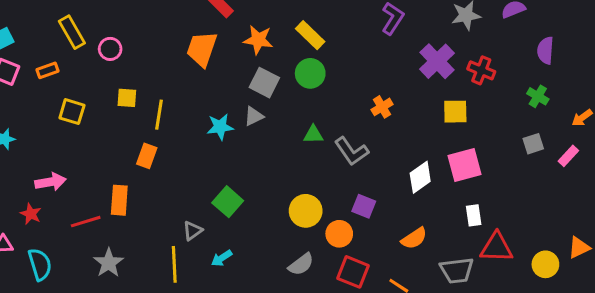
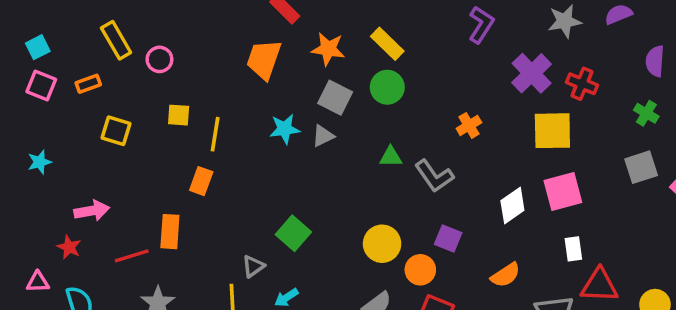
yellow square: (455, 112) -> (552, 131), size x1.4
cyan star: (220, 127) -> (285, 129), moved
gray square: (533, 144) -> (641, 167), size x1.4

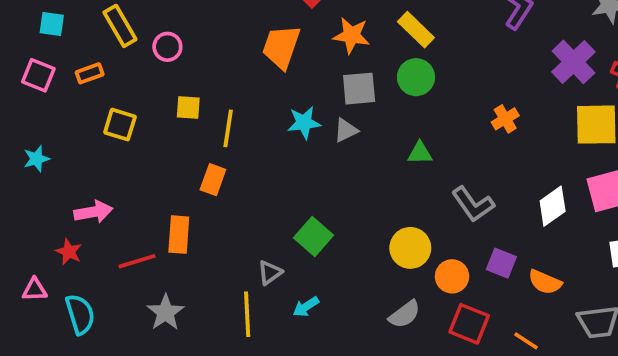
cyan square: (38, 47) -> (52, 24), moved, turned 35
gray square: (335, 98) -> (359, 89), turned -32
gray L-shape: (434, 176) -> (473, 204), moved
purple square: (448, 238) -> (501, 263), moved
orange semicircle: (505, 275) -> (545, 282), turned 56

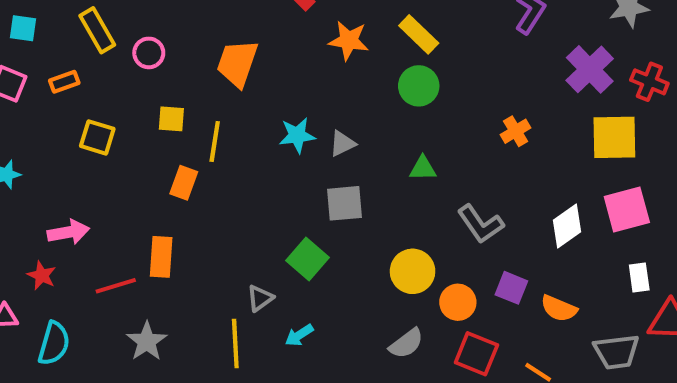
orange trapezoid: (281, 47) -> (237, 63), moved
gray square: (359, 89) -> (345, 203), moved
orange rectangle: (213, 180) -> (184, 183), moved
cyan semicircle: (80, 314) -> (54, 343), turned 33

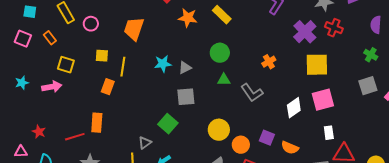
orange rectangle: (64, 82) -> (50, 38), turned 72
red cross: (649, 82) -> (334, 28), moved
green circle: (419, 86) -> (220, 53), moved
gray L-shape: (481, 224) -> (252, 93), moved
pink arrow: (68, 232) -> (52, 87), moved

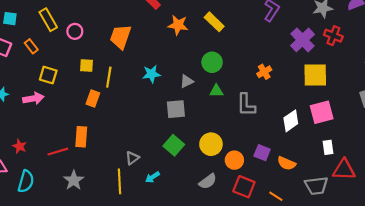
gray triangle: (185, 68) -> (187, 81), moved
gray L-shape: (252, 93) -> (246, 105), turned 35
green square: (168, 124) -> (174, 145), moved

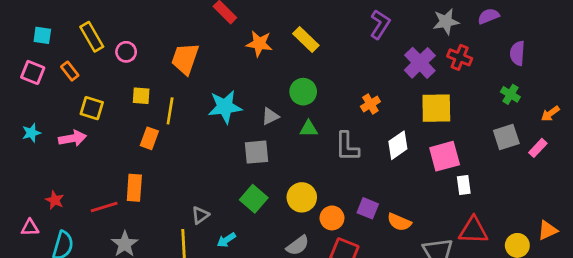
cyan star: (151, 74) -> (225, 107), size x1.4
white diamond: (291, 121) -> (398, 145), moved
white rectangle: (328, 147) -> (464, 185), moved

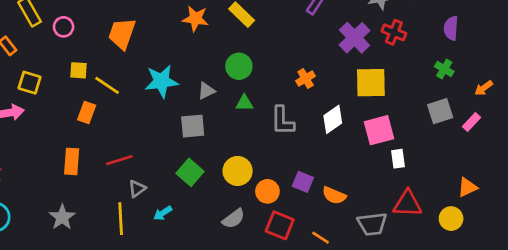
yellow line: (170, 111) -> (107, 85), turned -65
red line: (104, 207) -> (119, 160), moved
orange triangle: (548, 230) -> (467, 187), moved

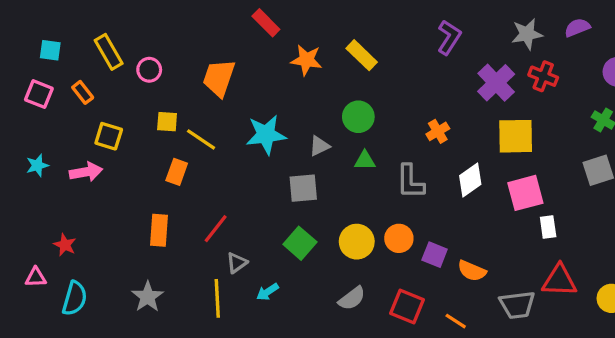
red line: (119, 160) -> (216, 229), turned -35
orange circle: (267, 191) -> (399, 238), moved

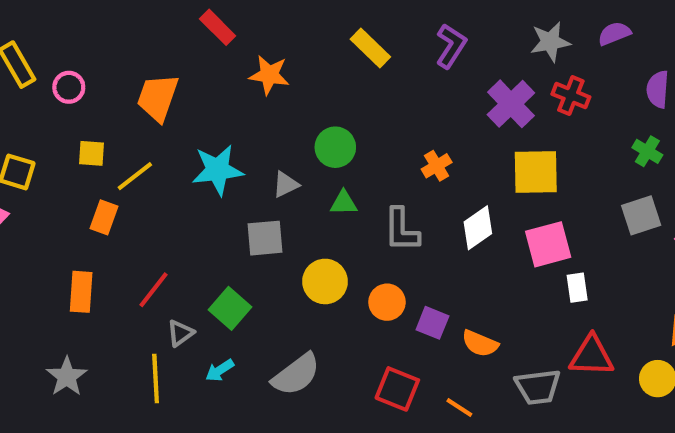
yellow rectangle: (362, 55) -> (370, 48), moved
yellow line: (201, 139) -> (135, 176), turned -72
yellow circle: (357, 242) -> (325, 281), moved
green square: (300, 243) -> (230, 308), moved
gray semicircle: (352, 298) -> (296, 374), moved, size x1.4

